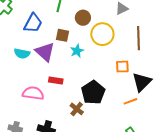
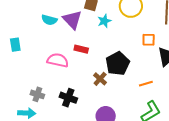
orange line: (130, 101) -> (146, 84), moved

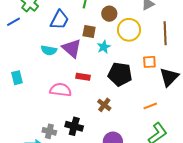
black pentagon: (118, 64) -> (120, 74), moved, turned -30
gray cross: (37, 94) -> (49, 131), moved

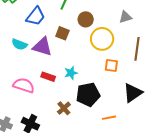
cyan star: (104, 47) -> (71, 73), moved
purple triangle: (72, 48) -> (42, 47), turned -35
orange square: (149, 62) -> (111, 65), moved
black pentagon: (120, 74) -> (88, 95), moved, turned -30

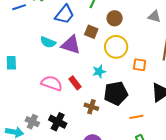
gray triangle: (125, 17) -> (154, 16), turned 32
yellow circle: (102, 39) -> (116, 47), moved
red rectangle: (48, 77) -> (75, 83), moved, turned 32
brown cross: (64, 108) -> (91, 107), turned -32

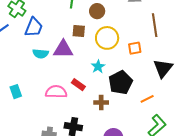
blue trapezoid: (65, 14) -> (34, 27), moved
cyan rectangle: (11, 63) -> (16, 92), moved

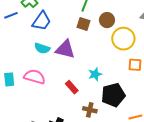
brown square: (79, 31) -> (84, 24), moved
yellow circle: (107, 38) -> (123, 39), moved
pink semicircle: (56, 92) -> (35, 77), moved

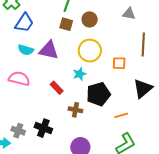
yellow circle: (123, 39) -> (90, 51), moved

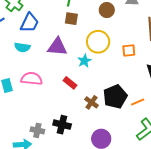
brown circle: (90, 19) -> (107, 10), moved
cyan semicircle: (26, 50) -> (22, 47), moved
cyan star: (79, 74) -> (84, 61), moved
black pentagon: (98, 94) -> (115, 97), moved
brown cross: (75, 110) -> (91, 102), turned 32

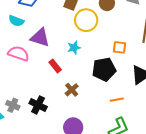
yellow circle: (98, 42) -> (86, 20), moved
purple triangle: (57, 47) -> (40, 38), moved
black pentagon: (115, 97) -> (104, 69), moved

